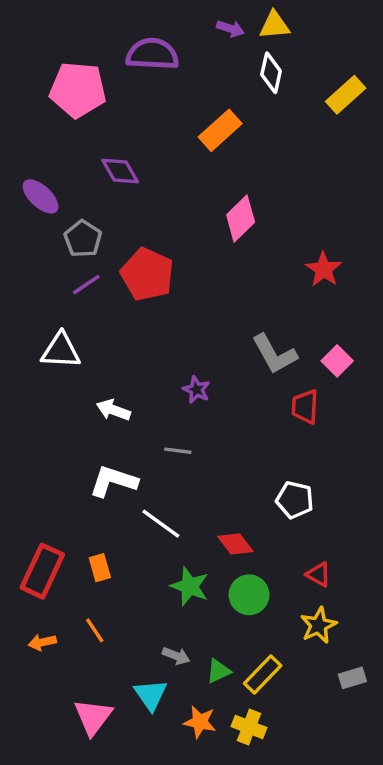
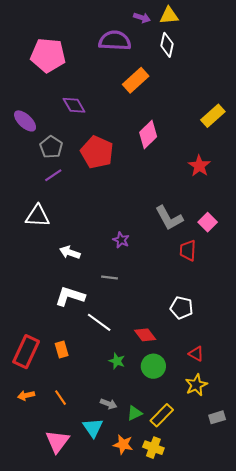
purple semicircle: (152, 54) -> (115, 41), moved
yellow rectangle: (346, 95) -> (213, 116), moved
red pentagon: (147, 274) -> (97, 152), moved
green star: (190, 586) -> (117, 361), size x0.7
orange line: (95, 630) -> (61, 398), moved

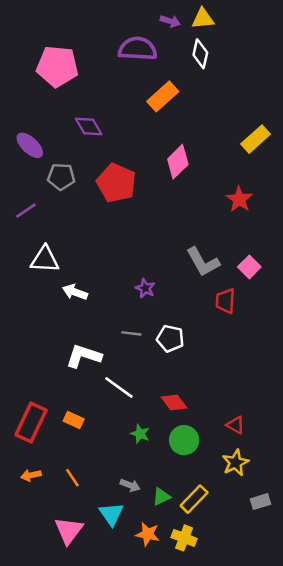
gray pentagon: (51, 147) -> (61, 177), turned -30
purple line: (53, 175) -> (26, 211), moved
white arrow: (70, 252) -> (75, 292), moved
white pentagon: (182, 308) -> (170, 338), moved
orange rectangle: (62, 350) -> (74, 420), turned -49

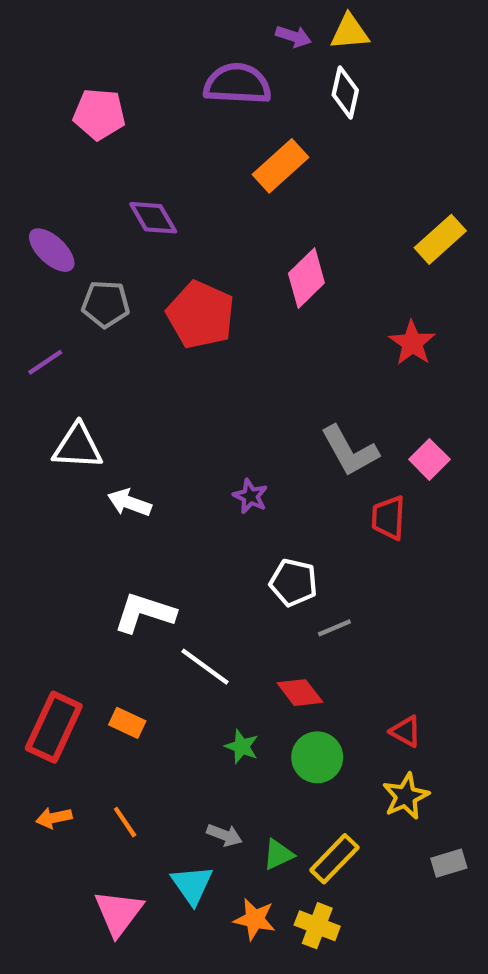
pink pentagon: (57, 66) -> (99, 114), size x0.7
gray line: (131, 333) -> (334, 628), moved, turned -30

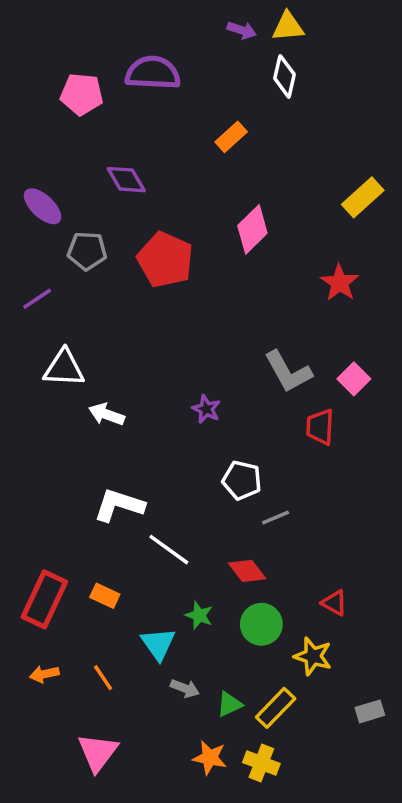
purple semicircle: (237, 84) -> (153, 73), moved
orange rectangle: (281, 166) -> (231, 137), size x0.7
yellow star: (406, 796) -> (313, 656), moved, turned -30
cyan triangle: (192, 885) -> (158, 644), moved

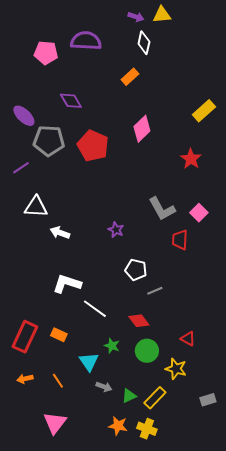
white diamond: (284, 76) -> (144, 43), moved
gray pentagon: (87, 251) -> (49, 141), size x1.4

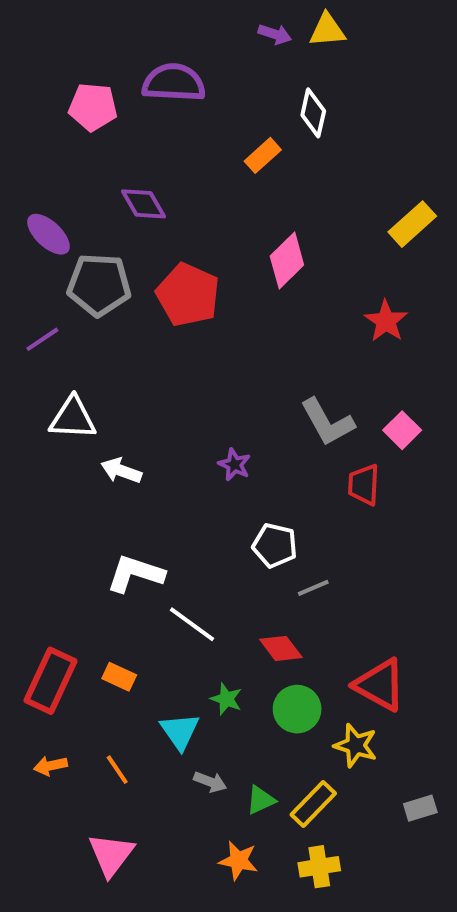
white diamond: (144, 43) -> (313, 113), moved
red triangle: (188, 339) -> (380, 685), size x1.8
yellow cross: (147, 429) -> (319, 867), moved, turned -30

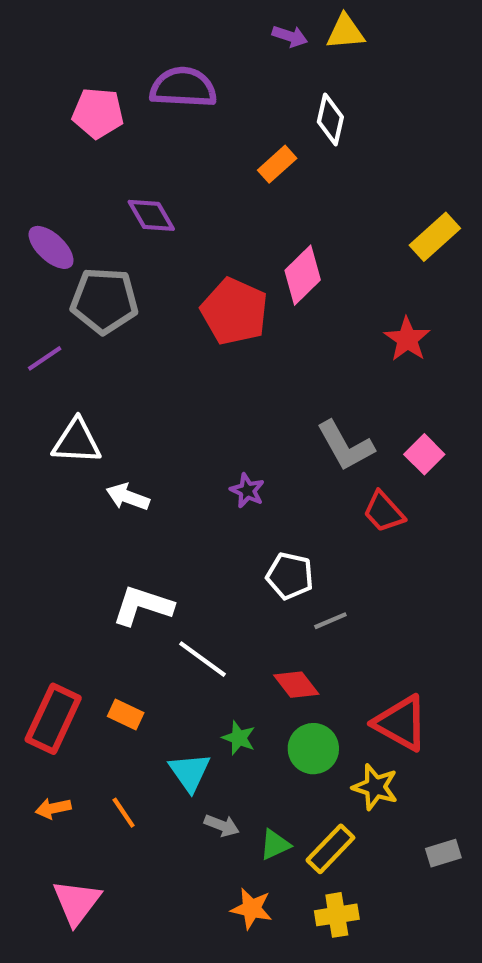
red pentagon: (188, 295) -> (234, 311), moved
red trapezoid: (364, 485) -> (384, 512), turned -45
pink triangle: (111, 855) -> (77, 902), moved

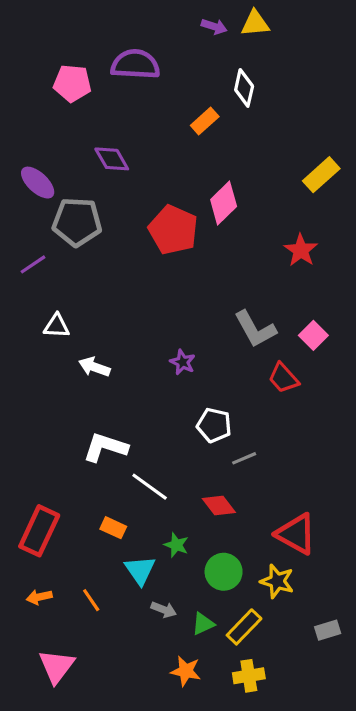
white triangle: (77, 441) -> (57, 326), size x0.7
orange rectangle: (126, 714) -> (113, 528), moved
green circle: (313, 749) -> (224, 572), moved

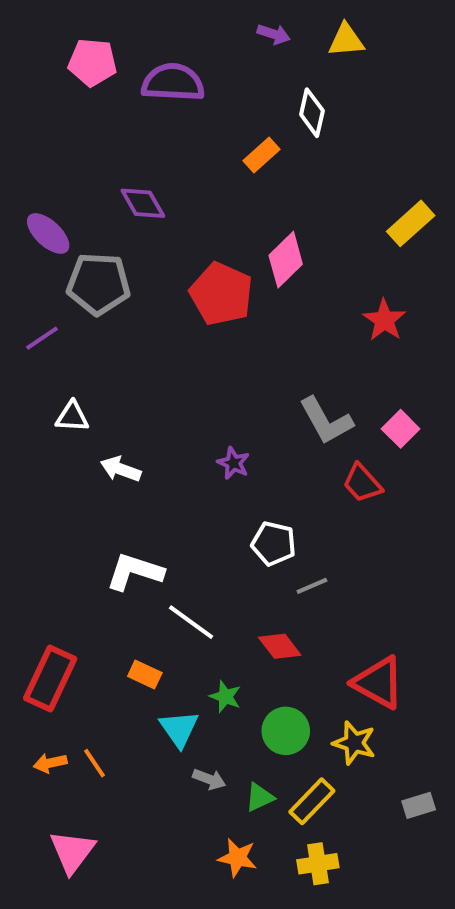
yellow triangle: (255, 23) -> (346, 40), moved
pink pentagon: (72, 83) -> (92, 62), moved
orange line: (91, 600) -> (94, 763), moved

